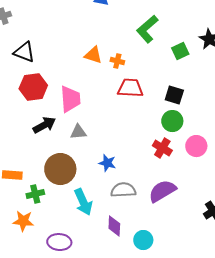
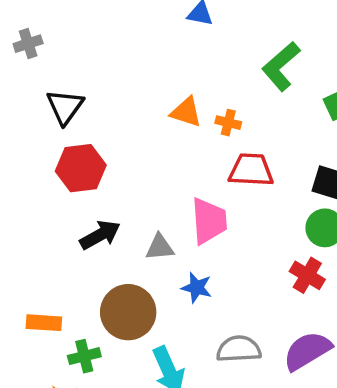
black triangle: (24, 52) -> (65, 107), turned 45
pink trapezoid: (70, 99) -> (209, 221), moved
blue star: (107, 163) -> (197, 288), moved

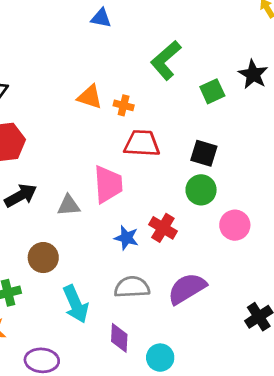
red cross: (307, 275) -> (163, 228), moved
blue star: (197, 288) -> (126, 238), moved
brown circle: (128, 312) -> (43, 258), size x0.7

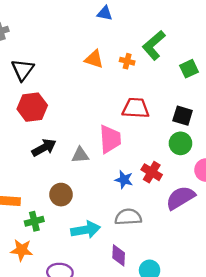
orange triangle: (90, 97) -> (94, 59), moved
orange cross: (124, 105) -> (127, 61), moved
purple semicircle: (187, 289) -> (180, 198), moved
cyan arrow: (76, 304) -> (86, 230), turned -76

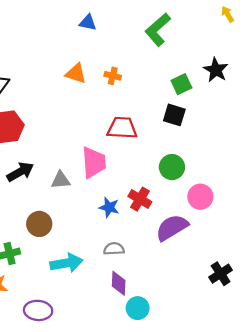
green L-shape: (154, 45) -> (158, 30), moved
black square: (183, 116) -> (174, 115), moved
gray semicircle: (128, 217) -> (114, 249), size x0.7
purple diamond: (119, 255) -> (119, 283), moved

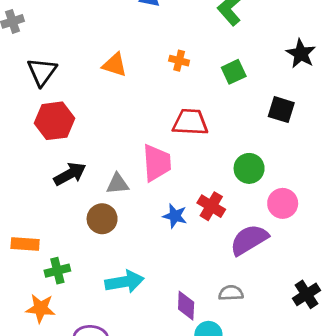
orange triangle: (76, 73) -> (115, 65), moved
green square: (181, 84) -> (234, 72), moved
black square: (174, 115) -> (281, 110), moved
brown circle: (39, 224) -> (102, 219), moved
gray semicircle: (114, 249) -> (231, 293), moved

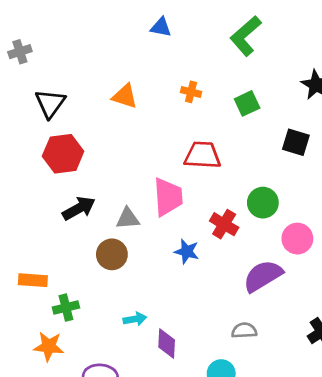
red cross: (211, 206) -> (224, 224), moved
cyan arrow: (124, 282) -> (135, 319), size x0.6
purple diamond: (186, 306) -> (167, 343), moved

